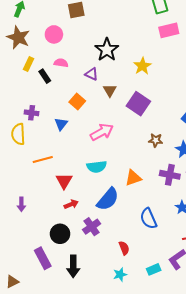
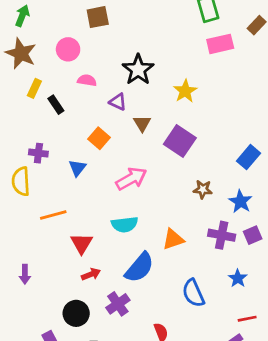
pink semicircle: (61, 63) -> (87, 80), moved

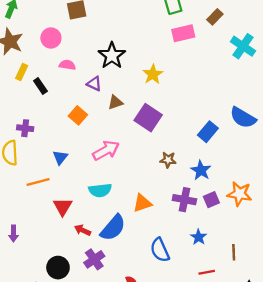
brown triangle: (142, 123) -> (115, 102), turned 42
blue triangle: (77, 168) -> (60, 157), moved
red arrow: (91, 274) -> (83, 230), moved, turned -133

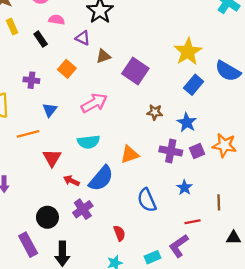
yellow rectangle: (22, 72) -> (12, 27), turned -49
yellow star: (153, 74) -> (188, 52), moved, size x1.4
black rectangle: (40, 86) -> (41, 39), moved
purple cross: (25, 128) -> (31, 80), moved

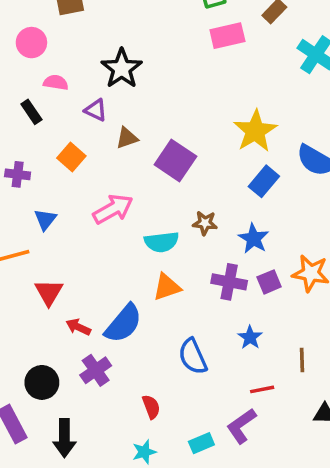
cyan semicircle: (89, 142) -> (162, 242), moved

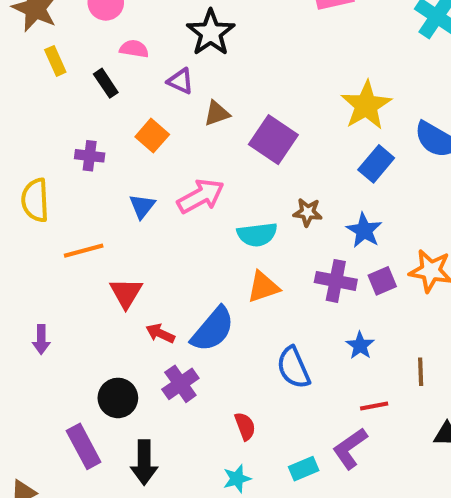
blue triangle: (45, 219) -> (142, 206), moved

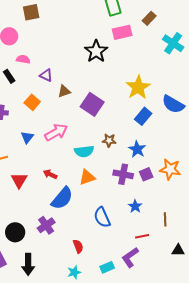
black star: (211, 33) -> (96, 51), moved
red arrow: (160, 333) -> (50, 174), moved

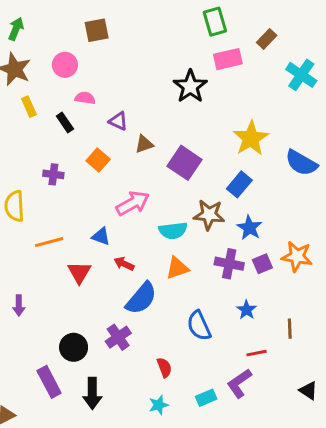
blue rectangle: (143, 116) -> (239, 184), moved
blue triangle: (27, 137) -> (101, 236), moved, turned -48
brown star: (109, 140) -> (209, 215), size x1.5
black triangle: (178, 250) -> (308, 391), moved, turned 32

